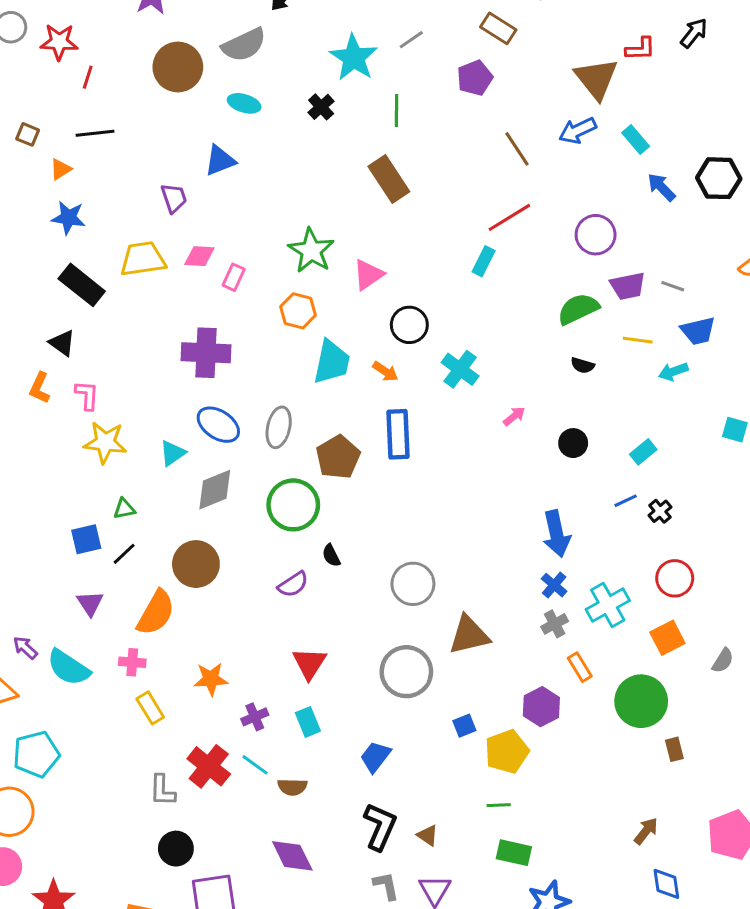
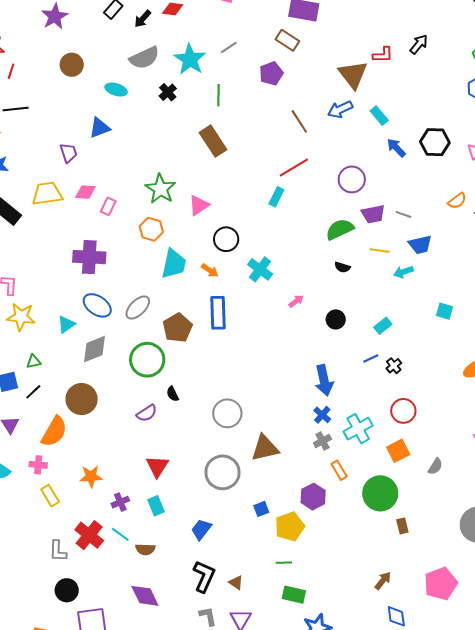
gray semicircle: (244, 45) -> (144, 58), moved
brown circle: (178, 67) -> (72, 65), size x0.7
gray ellipse: (279, 427) -> (138, 307), turned 32

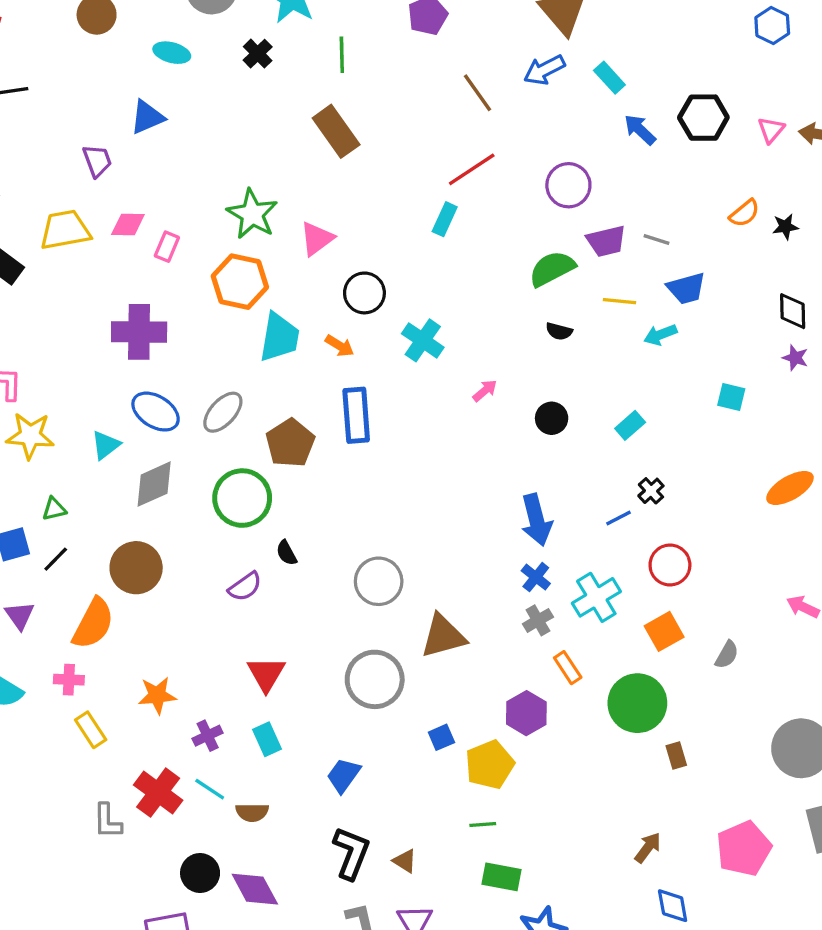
orange hexagon: (151, 229) -> (240, 282), size x1.4
blue line: (371, 358) -> (619, 518), moved
black circle: (67, 590) -> (200, 873), moved

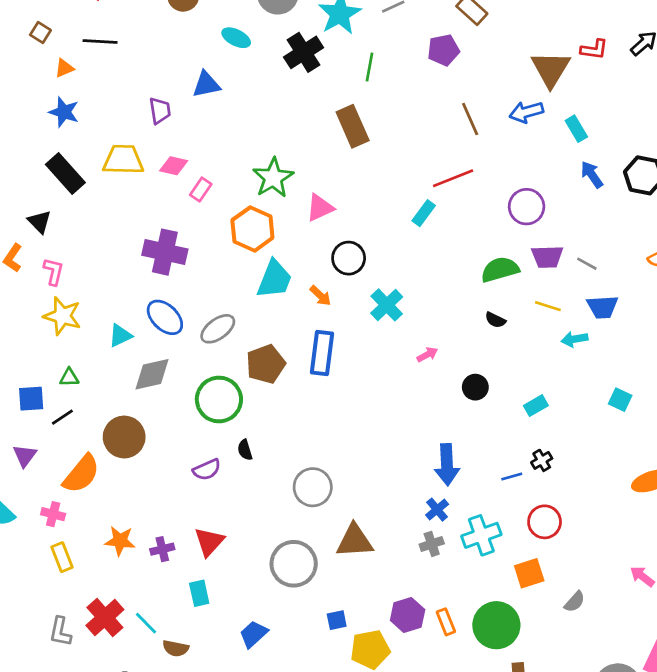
black cross: (258, 54) -> (304, 52), size x1.6
orange rectangle: (568, 668) -> (446, 622), moved
purple cross: (208, 736) -> (162, 549), moved

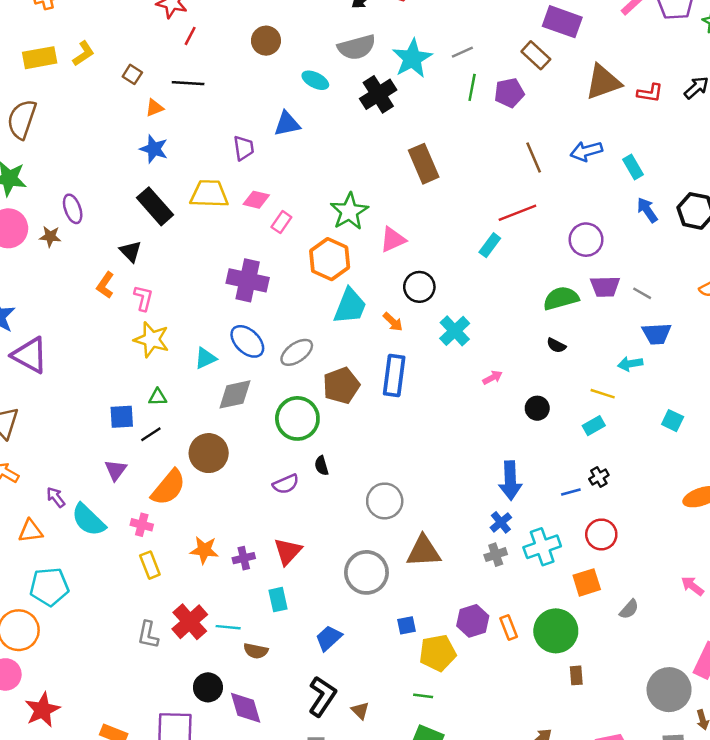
green line: (370, 67) -> (472, 87), moved
brown triangle: (551, 69) -> (603, 82), moved, turned 39
yellow line: (548, 306) -> (603, 394), moved
cyan line: (146, 623) -> (228, 627), turned -40

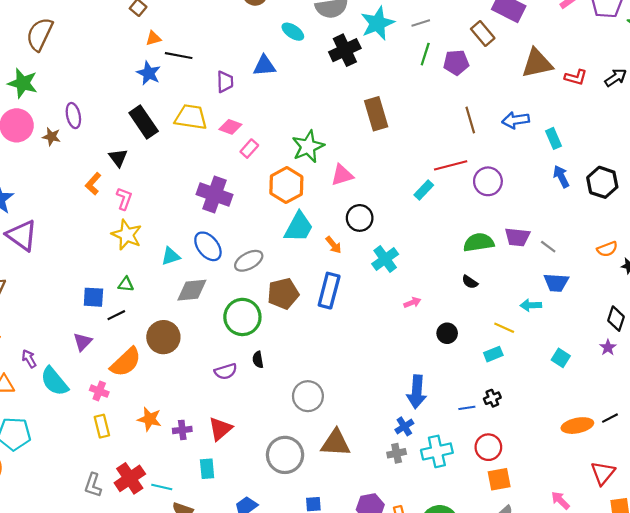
black line: (188, 83) -> (179, 56), moved
purple circle: (586, 240) -> (488, 181), moved
orange square: (587, 582) -> (499, 479), moved

